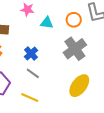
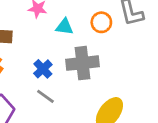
gray cross: (75, 49) -> (83, 63), moved, turned 30

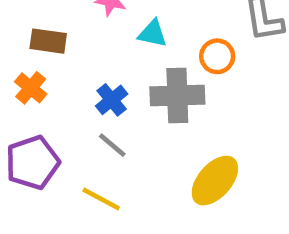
orange circle: (101, 22) -> (217, 56), moved

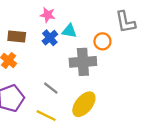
blue cross: (112, 100) -> (50, 38), moved
yellow ellipse: (215, 181) -> (84, 104), moved

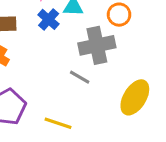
gray line: (51, 88) -> (80, 77), moved
yellow ellipse: (84, 104) -> (135, 97), moved

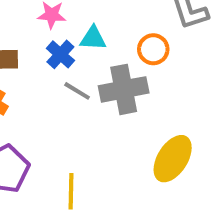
gray line: (80, 77) -> (77, 91), moved
yellow line: (58, 123) -> (71, 191), turned 72

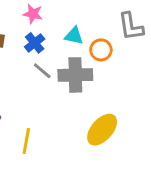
cyan triangle: (93, 38) -> (74, 36), moved

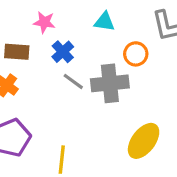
pink star: (33, 14) -> (44, 22), moved
cyan triangle: (74, 36) -> (104, 22), moved

